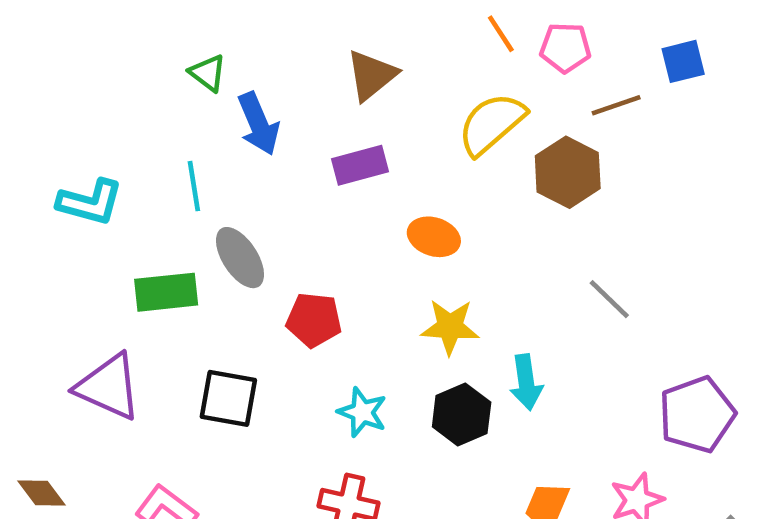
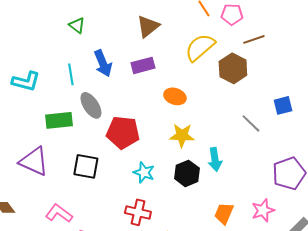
blue square: (683, 61) -> (283, 105), moved
blue arrow: (258, 124) -> (103, 63), moved
red pentagon: (314, 320) -> (123, 132), size x1.4

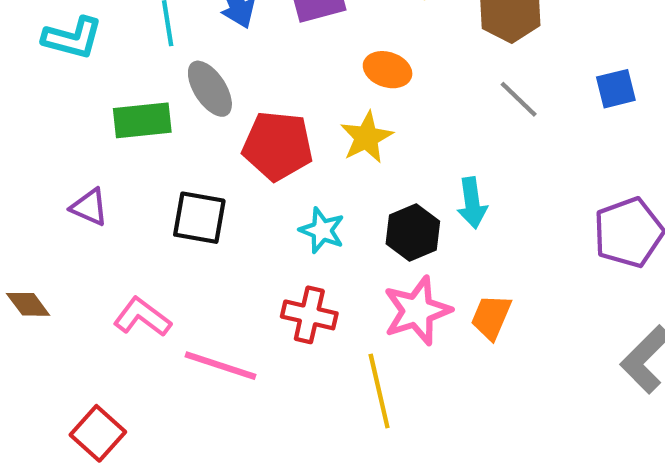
gray line: (251, 123) -> (519, 99), moved
yellow star: (182, 135) -> (366, 137), moved, turned -30
purple triangle: (34, 161) -> (89, 207), size x0.6
pink star: (263, 210) -> (417, 311), moved, size x1.4

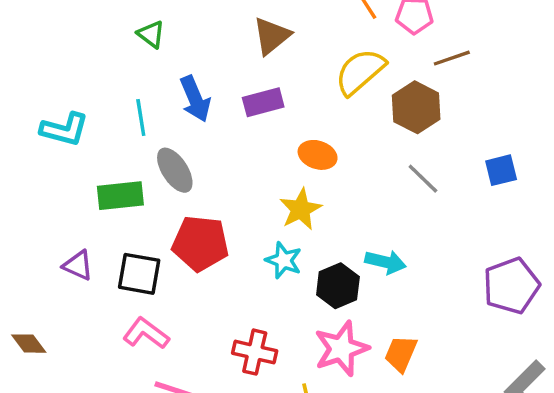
red pentagon: (278, 146) -> (200, 243), moved
cyan arrow: (472, 203) -> (386, 262), turned -69
black square: (199, 218) -> (139, 274), moved
cyan star: (322, 230) -> (284, 260), moved
pink L-shape: (142, 317) -> (146, 333), moved

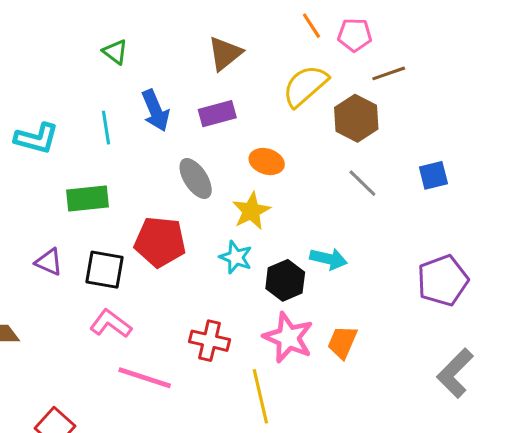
gray ellipse: (175, 170) -> (196, 179), moved
pink star: (341, 349) -> (288, 338), turned -30

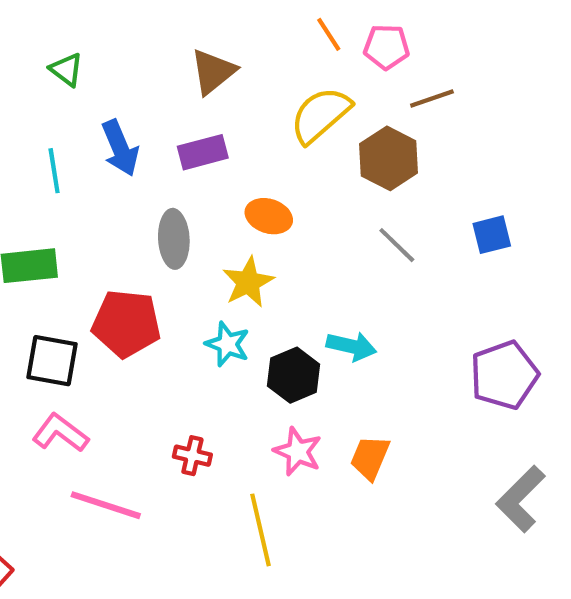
gray ellipse: (196, 179) -> (174, 239), turned 30
pink star: (288, 338) -> (298, 451), size x0.7
red cross: (210, 341) -> (192, 456), size x0.7

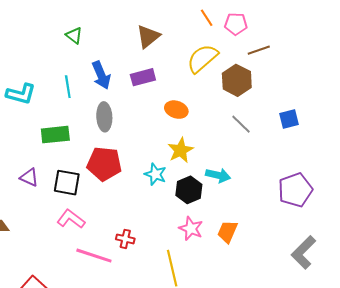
gray ellipse: (174, 239) -> (104, 117), moved
yellow star: (248, 282) -> (180, 150), moved
red cross: (192, 456) -> (125, 239), moved

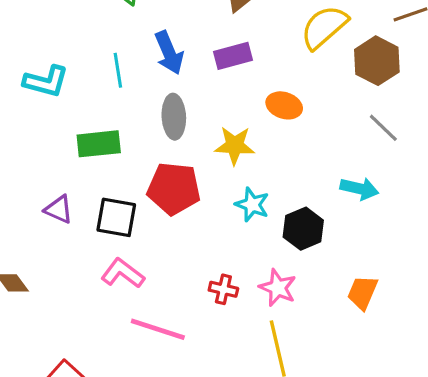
yellow star: (180, 150) -> (235, 145), moved, turned 30
cyan arrow: (218, 175) -> (359, 189), moved
pink star: (191, 228) -> (278, 288), moved
red cross: (125, 239) -> (223, 289), moved

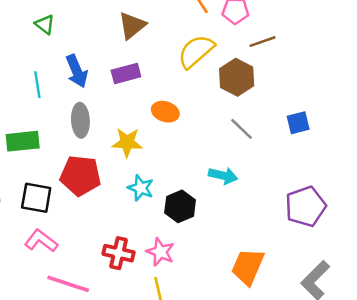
red cross: (223, 289) -> (119, 253), size x1.4
orange trapezoid: (362, 292) -> (248, 267), moved, size x1.4

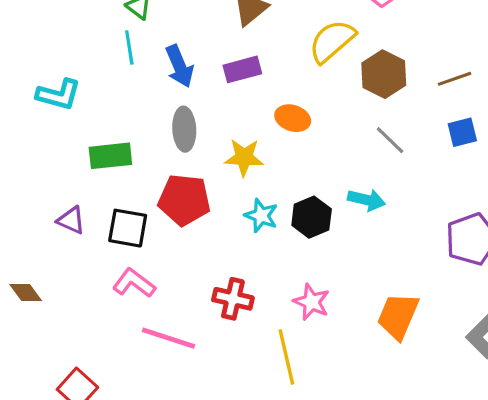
brown line: (262, 42) -> (454, 79), moved
cyan line: (37, 85) -> (129, 47), moved
black hexagon: (180, 206) -> (312, 217), moved
pink star: (160, 252) -> (312, 302), moved

